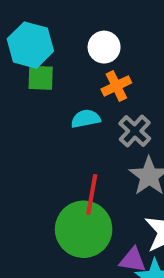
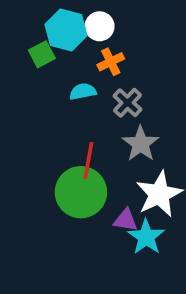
cyan hexagon: (30, 45) -> (66, 30), moved
green square: (41, 78) -> (42, 54), turned -30

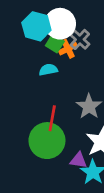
white circle: (100, 26) -> (60, 24), size x1.5
green square: (42, 54) -> (55, 43), moved, turned -30
gray cross: (128, 103) -> (80, 39), moved

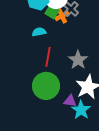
cyan semicircle: (48, 70) -> (39, 32), moved
red line: (52, 118) -> (48, 57), moved

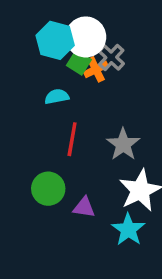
green circle: (46, 86) -> (48, 189), moved, size x0.7
purple triangle: (70, 101) -> (84, 207), moved

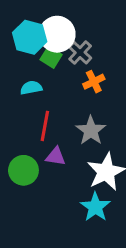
orange cross: (96, 69) -> (94, 82), moved
purple triangle: (84, 207) -> (56, 157), moved

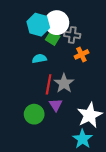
gray cross: (80, 53) -> (72, 35), turned -35
gray star: (91, 131) -> (64, 83), moved
purple triangle: (56, 157) -> (56, 105), turned 48

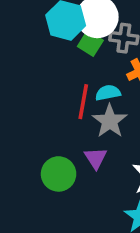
cyan semicircle: (39, 59) -> (108, 93), moved
red line: (49, 84) -> (83, 102), moved

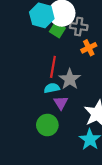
cyan semicircle: (108, 93) -> (52, 88), moved
green circle: (59, 174) -> (47, 125), moved

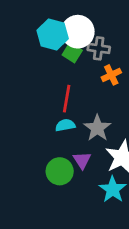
gray star: (70, 79) -> (97, 128), moved
purple triangle: (61, 103) -> (82, 160), moved

